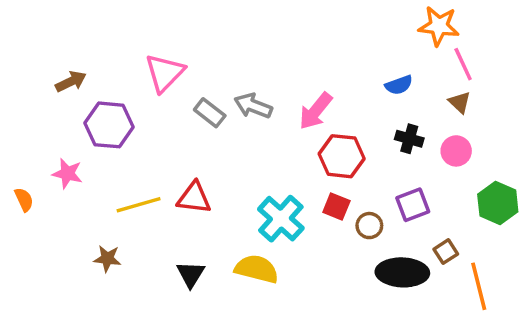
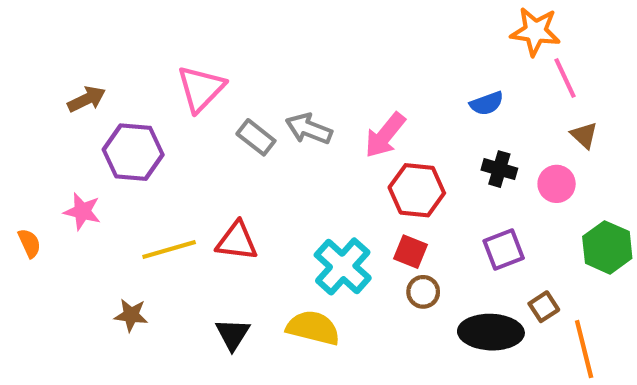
brown triangle: (460, 102) -> (584, 135), moved
brown circle: (369, 226) -> (423, 292), moved

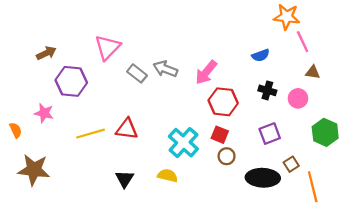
brown triangle: (584, 135) -> (313, 72), turned -35
brown star: (131, 315) -> (34, 170), moved, size x1.8
yellow semicircle: (313, 328) -> (168, 175), size x0.7

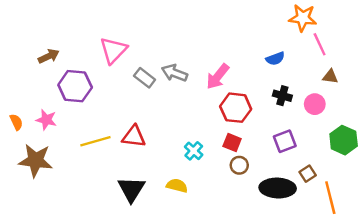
orange semicircle: (16, 130) -> (16, 122), moved
cyan cross: (183, 143) -> (194, 151), size x0.6
brown star: (34, 170) -> (36, 160), moved
black triangle: (125, 179) -> (131, 189), size x1.4

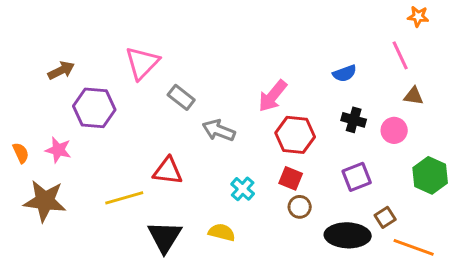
orange star: (303, 18) -> (418, 16), moved, size x0.6
gray arrow: (175, 73) -> (219, 130), moved
yellow line: (95, 141) -> (124, 198), moved
orange line: (330, 198) -> (414, 247), turned -56

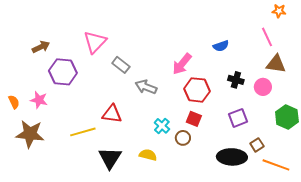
blue semicircle: (345, 73) -> (221, 46), moved
brown triangle: (414, 96) -> (276, 64), size x1.5
brown circle: (300, 207) -> (183, 138), moved

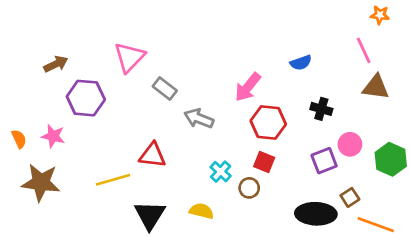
pink circle: (263, 87) -> (350, 144), moved

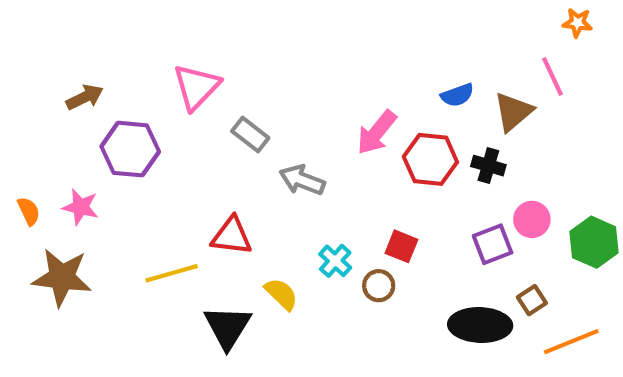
brown triangle: (376, 87) -> (513, 112), moved, turned -48
red hexagon: (268, 123) -> (430, 159), moved
yellow semicircle: (202, 211) -> (281, 294), moved, turned 30
orange line: (376, 225) -> (571, 342), turned -42

